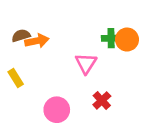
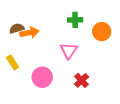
green cross: (111, 38) -> (75, 20), moved
pink circle: (57, 110) -> (42, 77), moved

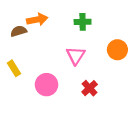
orange circle: (102, 32) -> (117, 50), moved
orange arrow: (29, 33) -> (37, 20), moved

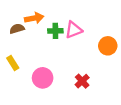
green cross: (83, 22) -> (55, 31), moved
pink triangle: (76, 56) -> (74, 30), moved, turned 36

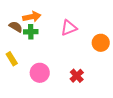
brown semicircle: (17, 29) -> (16, 27), turned 48
green cross: (55, 31) -> (31, 32), moved

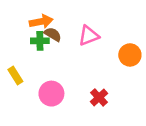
brown semicircle: (16, 27) -> (53, 34), moved

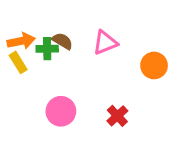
orange arrow: (41, 22) -> (21, 41), moved
yellow rectangle: (15, 76) -> (18, 62), moved

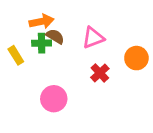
orange arrow: (21, 41) -> (42, 21), moved
red cross: (117, 116) -> (100, 73), moved

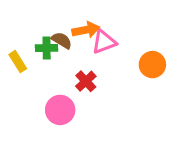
orange arrow: (42, 21) -> (86, 30), moved
red cross: (100, 73) -> (86, 81), moved

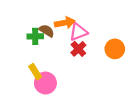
yellow rectangle: (18, 62) -> (35, 72), moved
red cross: (86, 81) -> (78, 49), moved

